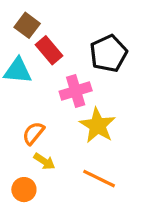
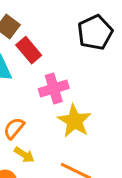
black pentagon: (108, 53) -> (95, 32), moved

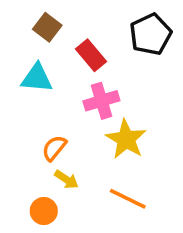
red rectangle: (29, 50) -> (91, 55), moved

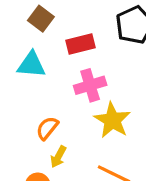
red rectangle: (91, 55) -> (81, 44), turned -64
yellow arrow: (66, 180) -> (58, 157), turned 85

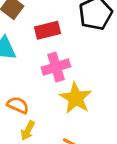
orange semicircle: (47, 128) -> (18, 105), turned 75

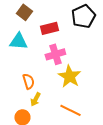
orange semicircle: (18, 105) -> (28, 81), turned 49

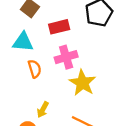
orange semicircle: (28, 81) -> (35, 69), moved

